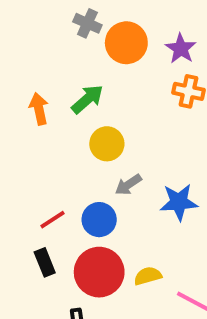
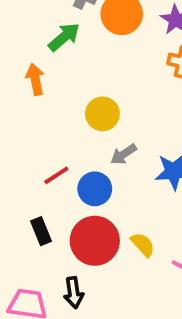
green arrow: (87, 99) -> (64, 37), moved
red line: (52, 220) -> (56, 175), moved
yellow semicircle: (148, 276) -> (143, 245), turned 64

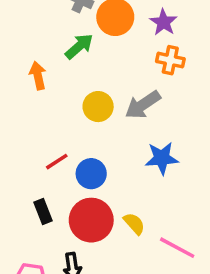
green arrow: (64, 37) -> (79, 46), moved
gray arrow: (124, 154) -> (143, 105), moved, size x1.5

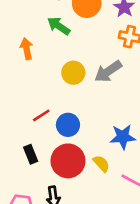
green arrow: (79, 46) -> (59, 26), turned -105
blue star: (162, 158) -> (123, 137), moved

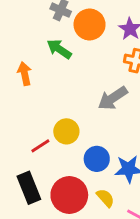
yellow circle: (73, 73) -> (66, 131), moved
blue circle: (68, 125) -> (97, 159), moved
black rectangle: (31, 154) -> (29, 188), size x1.5

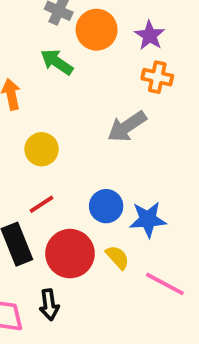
yellow circle: (66, 131) -> (42, 149), moved
red line: (40, 146) -> (42, 204), moved

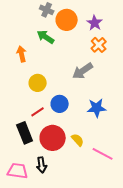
orange cross: (157, 77) -> (99, 45), turned 35
blue circle: (106, 206) -> (60, 104), moved
blue star: (148, 219) -> (97, 108), moved

